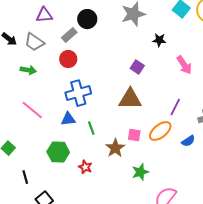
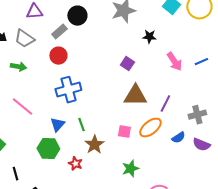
brown triangle: (130, 99) -> (135, 96), moved
blue triangle: (68, 119) -> (57, 125), moved, turned -42
brown star: (115, 148) -> (94, 145), moved

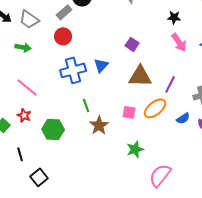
black star: (149, 37) -> (174, 17), moved
blue triangle: (57, 125) -> (101, 65), moved
red star: (75, 164) -> (24, 115), moved

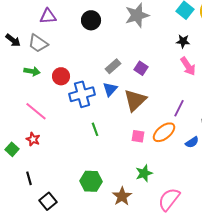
gray rectangle: (64, 12) -> (113, 66), moved
red circle: (63, 36) -> (61, 76), moved
brown triangle: (140, 76) -> (135, 100), moved, turned -45
brown star: (99, 125) -> (122, 196), moved
green hexagon: (53, 129) -> (91, 181), moved

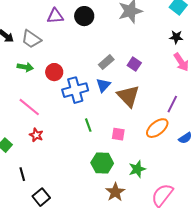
purple triangle: (48, 16) -> (55, 16), moved
brown triangle: (135, 100) -> (128, 96), turned -30
pink square: (138, 136) -> (118, 134), moved
red star: (33, 139) -> (36, 135), moved
green hexagon: (91, 181) -> (102, 163), moved

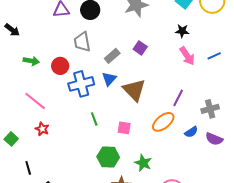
gray trapezoid: (31, 39) -> (82, 42), moved, turned 45
purple square: (134, 64) -> (140, 48), moved
green star: (137, 169) -> (143, 163), turned -30

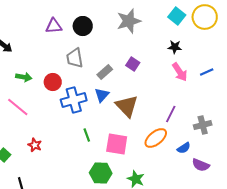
pink line: (35, 101) -> (18, 107), moved
pink square: (124, 128) -> (117, 144), size x1.6
purple semicircle: (214, 139) -> (201, 165), moved

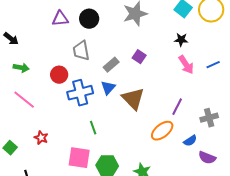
green arrow: (24, 77) -> (21, 68), moved
pink square: (117, 144) -> (79, 158), moved

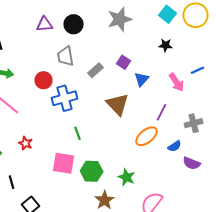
pink arrow: (186, 65) -> (177, 82), moved
blue triangle: (108, 88) -> (142, 79), moved

